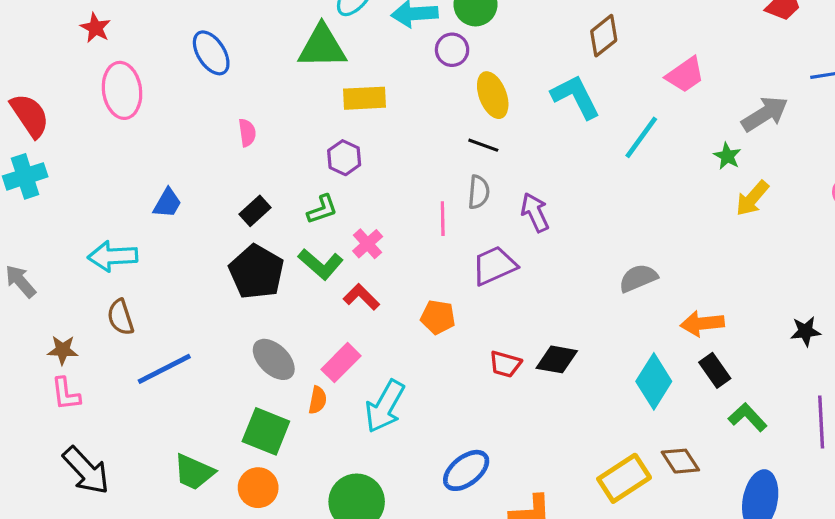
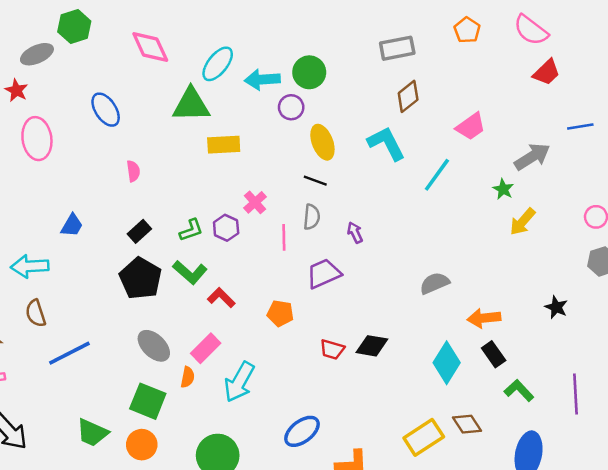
purple hexagon: (344, 158) -> (226, 228), moved
purple arrow: (535, 212) -> (355, 233), size x0.7
pink cross: (368, 244) -> (255, 202), moved
black star: (805, 331) -> (556, 307), moved, turned 30

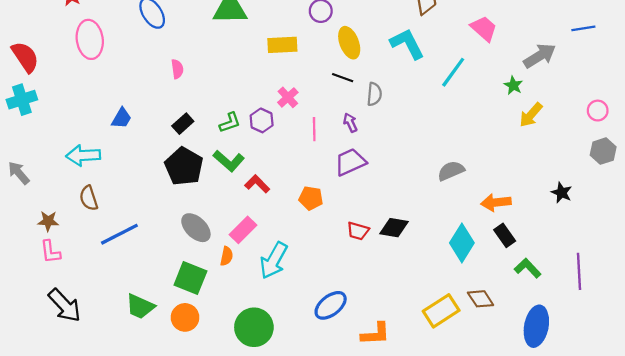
pink trapezoid: (471, 127) -> (484, 28), turned -104
yellow rectangle: (224, 145) -> (282, 45), moved
gray semicircle: (312, 217) -> (374, 94), moved
purple arrow: (355, 233) -> (350, 123), moved

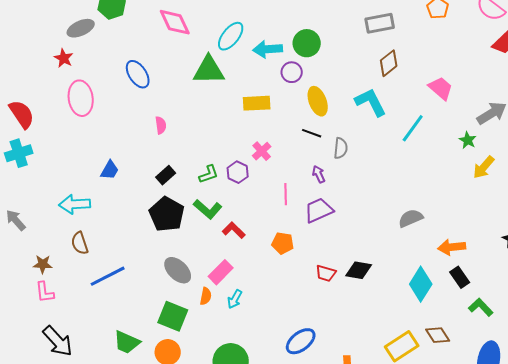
pink line: (314, 129) -> (286, 194), moved
cyan arrow: (274, 261) -> (235, 299), moved, size x0.6

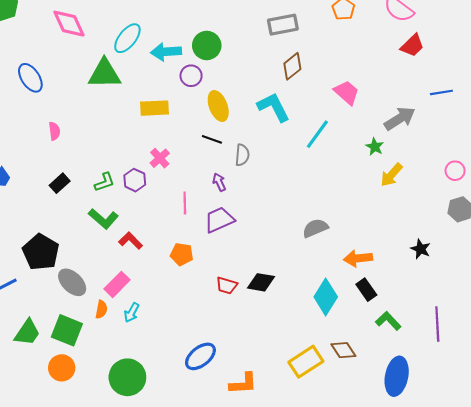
black pentagon: (167, 214) -> (41, 252), moved
green trapezoid: (127, 342) -> (27, 332), moved, turned -80

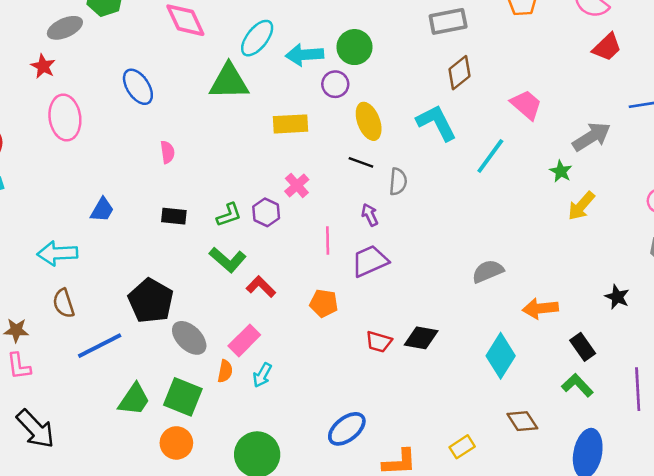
black rectangle: (60, 183) -> (174, 216), turned 48
black rectangle: (366, 290) -> (583, 347), moved
yellow rectangle: (306, 362) -> (462, 447), moved, size x0.6

